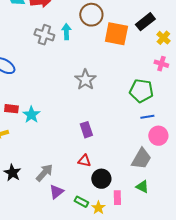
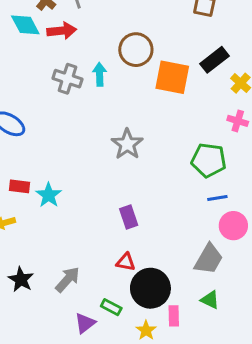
black circle: (101, 179) -> (150, 288), size x1.4
purple triangle: (56, 192) -> (85, 323), moved
green rectangle: (81, 202) -> (111, 307), moved

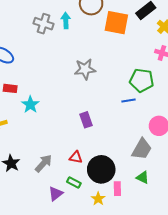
gray star: (127, 144) -> (85, 69), turned 30
red rectangle: (20, 186) -> (10, 88), moved
blue line: (217, 198) -> (129, 101), moved
red triangle: (126, 262) -> (76, 157), moved

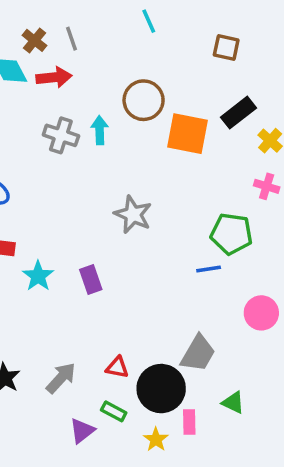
gray star: (85, 69) -> (133, 214), turned 30
purple rectangle: (86, 120) -> (91, 280), moved
gray trapezoid: (142, 149) -> (198, 353), moved

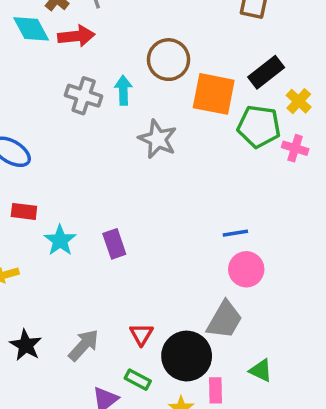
gray star: (133, 214) -> (158, 139), moved
green pentagon: (231, 234) -> (259, 126), moved
pink circle: (261, 313) -> (246, 269), moved
red triangle: (117, 367) -> (141, 334), turned 50

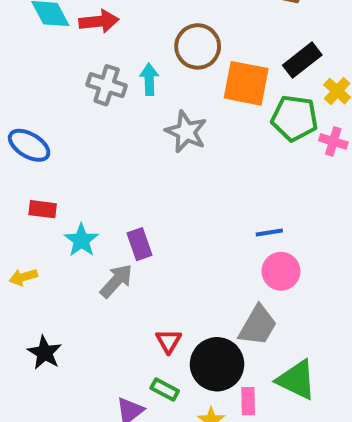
gray arrow: (84, 345) -> (116, 281), moved
green triangle: (261, 370) -> (296, 380), size x1.6

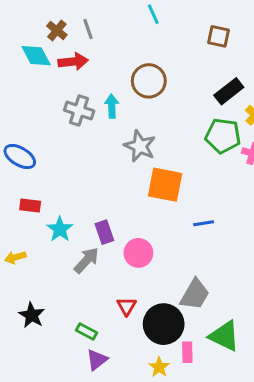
orange square: (246, 83) -> (165, 185), moved
pink circle: (281, 271) -> (138, 253), moved
green rectangle: (165, 389) -> (87, 331), moved

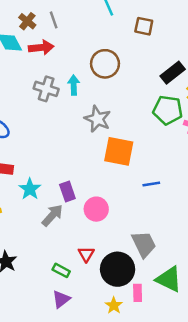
brown square: (218, 36) -> (144, 26), moved
gray trapezoid: (195, 294) -> (144, 244), turned -56
green rectangle: (87, 331) -> (61, 270), moved

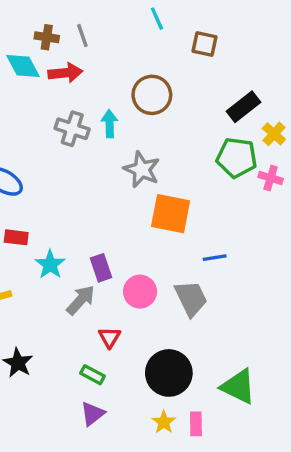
brown cross: (27, 21) -> (47, 37), turned -30
gray trapezoid: (144, 244) -> (191, 298), moved
red triangle: (86, 254) -> (109, 337), moved
pink rectangle: (138, 293) -> (196, 424), moved

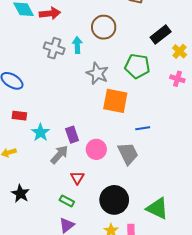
green pentagon: (237, 158) -> (137, 66), moved

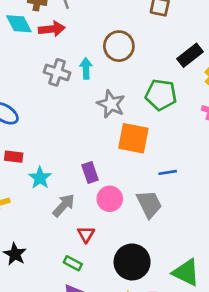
purple rectangle: (72, 135) -> (90, 172), moved

